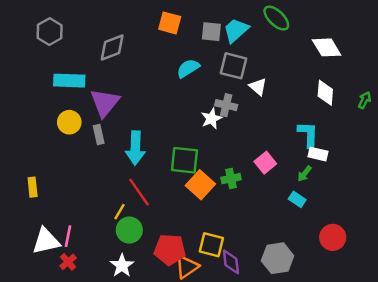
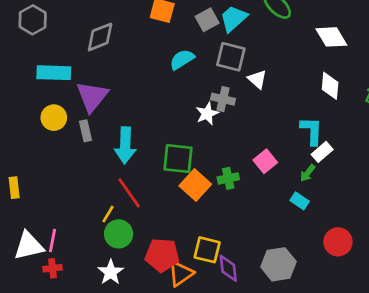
gray square: (211, 32) -> (207, 20), turned -35
white rectangle: (318, 154) -> (322, 152), turned -54
red cross: (68, 262) -> (52, 268), turned 35

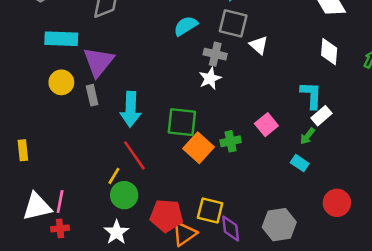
gray cross: (223, 99) -> (215, 54), moved

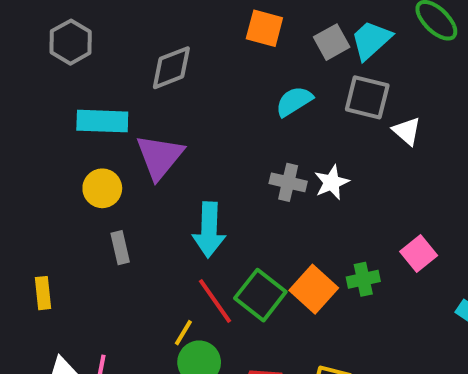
gray cross: (215, 54) -> (288, 182), moved
gray rectangle: (92, 95) -> (120, 248), moved
green square: (182, 122) -> (260, 295), moved, turned 32

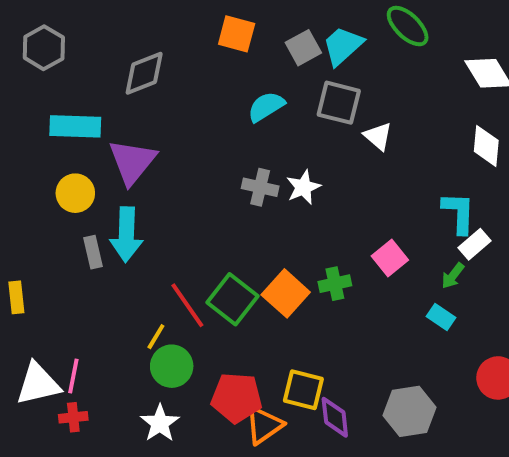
cyan arrow: (209, 230) -> (126, 234), moved

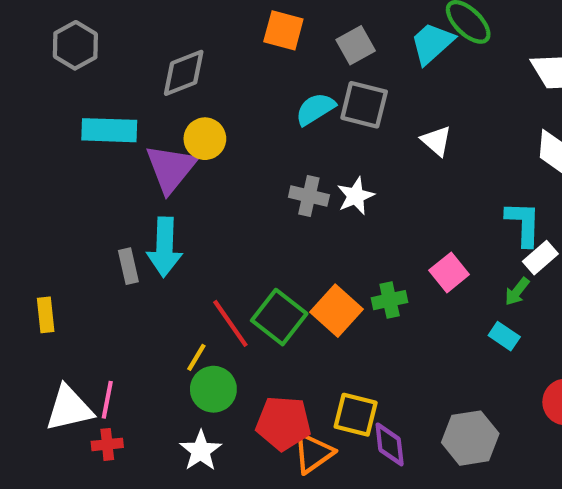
cyan trapezoid: (343, 46) -> (432, 43), moved
gray square: (339, 103) -> (364, 105), moved
yellow circle: (75, 193) -> (205, 139), moved

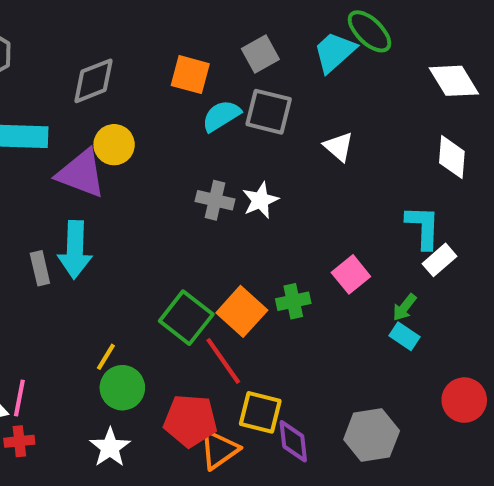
orange square: (283, 30) -> (190, 75), moved
purple triangle: (171, 168) -> (81, 173), turned -48
green arrow: (517, 292) -> (405, 307), moved
red line: (230, 323) -> (223, 361), moved

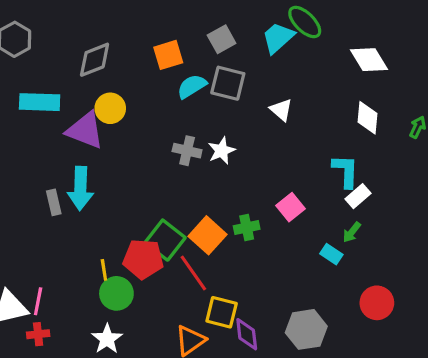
orange square: (190, 75) -> (168, 55), turned -32
green arrow: (405, 307) -> (352, 232), moved
yellow line: (106, 357) -> (104, 270), turned -40
red pentagon: (190, 421) -> (143, 259), moved

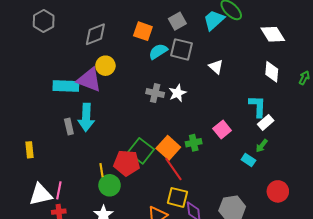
orange square: (168, 55) -> (143, 31), turned 36
cyan rectangle: (40, 102) -> (66, 86), moved
red line: (193, 273) -> (173, 169), moved

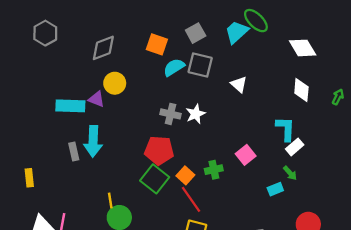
purple triangle: (89, 80) -> (97, 99), size x0.6
green arrow: (262, 146) -> (290, 173), turned -80
orange square: (168, 148) -> (185, 175), size x0.7
cyan rectangle: (248, 160) -> (275, 189), turned -56
red pentagon: (127, 163) -> (159, 150), moved

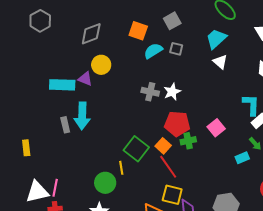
cyan trapezoid: (237, 32) -> (216, 39), moved
gray square: (200, 65) -> (176, 49), size x0.6
white triangle: (239, 84) -> (220, 62), moved
red pentagon: (159, 150) -> (177, 124), moved
yellow line: (110, 200) -> (121, 168), moved

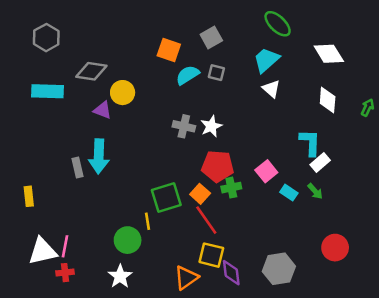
gray diamond: (91, 34) -> (91, 71), moved, turned 30
cyan rectangle: (62, 85) -> (48, 91), moved
green square: (136, 149) -> (166, 198), turned 35
cyan rectangle: (242, 158) -> (289, 193), moved, turned 56

